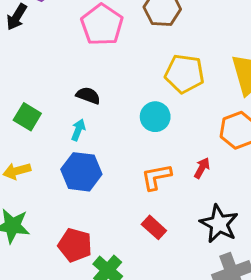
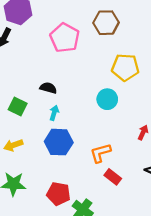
black semicircle: (88, 96) -> (48, 88), moved
orange L-shape: (156, 177) -> (100, 153), moved

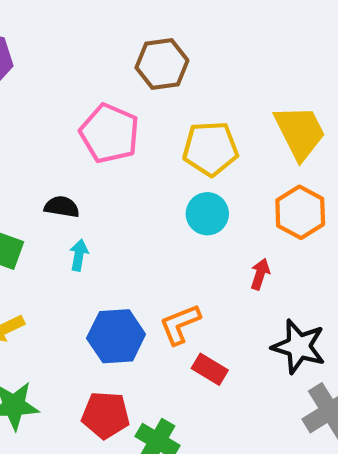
pink pentagon: (65, 38) -> (110, 133), moved
cyan circle: (107, 99) -> (207, 214), moved
blue hexagon: (59, 142) -> (116, 336), moved

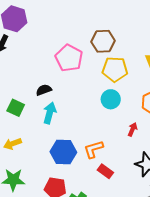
brown hexagon: (162, 64) -> (103, 41), moved
black semicircle: (62, 207) -> (44, 90), turned -35
cyan arrow: (79, 255) -> (50, 113), size x1.5

